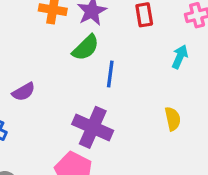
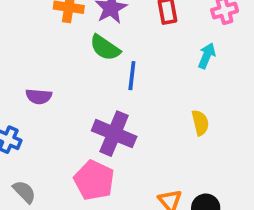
green semicircle: (86, 48) -> (105, 48), turned 80
purple semicircle: (24, 92) -> (39, 96), turned 35

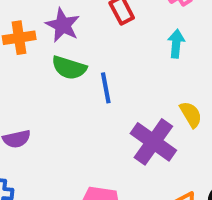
purple cross: (114, 134) -> (153, 142), moved, turned 30

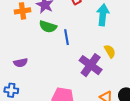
cyan arrow: (176, 44) -> (103, 15), size x1.5

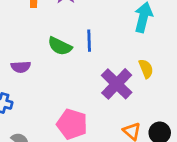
green semicircle: (48, 27) -> (60, 46), moved

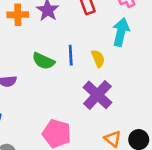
yellow semicircle: (146, 69) -> (98, 59), moved

